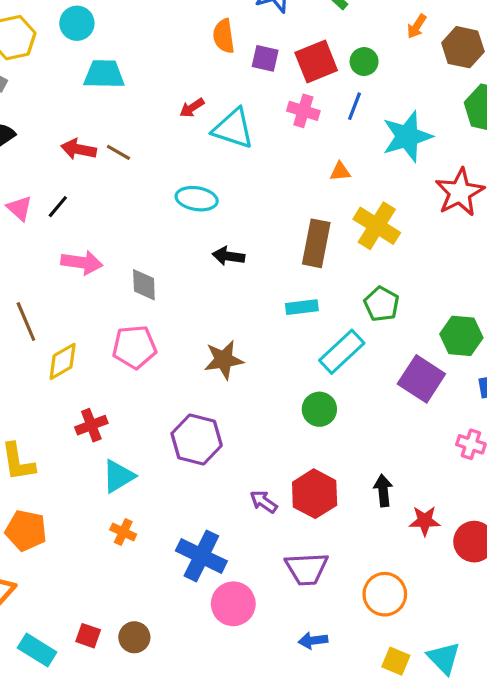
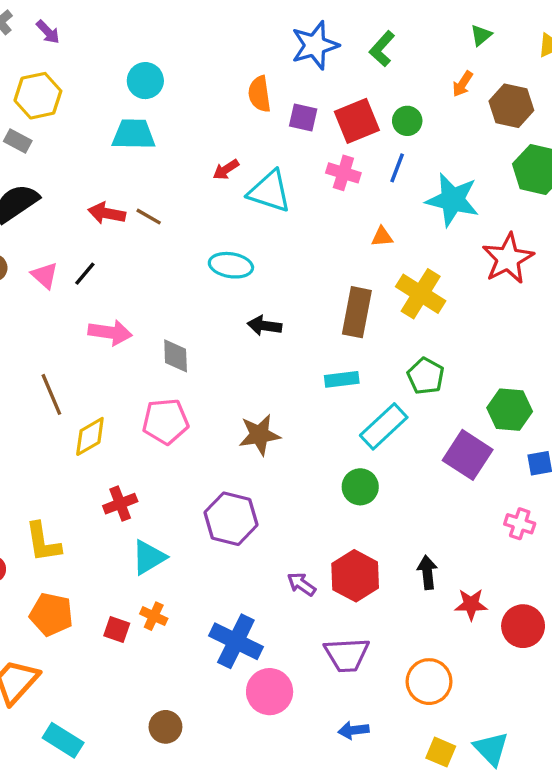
cyan circle: (77, 23) -> (145, 81), moved
cyan star: (407, 136) -> (453, 200), turned 30
red square: (88, 636) -> (117, 630), moved

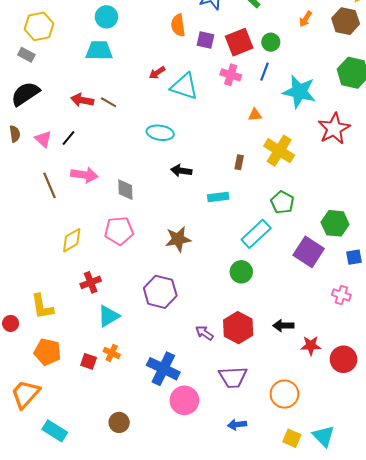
brown hexagon: (511, 106) -> (346, 21), moved
brown rectangle: (357, 312) -> (239, 162), size x0.5
cyan rectangle: (342, 379) -> (218, 197), moved
brown line: (51, 394) -> (50, 185), moved
black arrow: (427, 572) -> (283, 326), turned -84

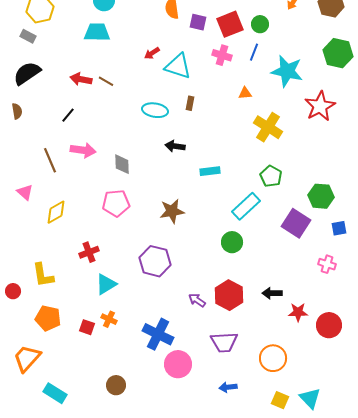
pink triangle: (43, 139) -> (25, 192), moved
brown rectangle: (239, 162) -> (190, 103), moved
yellow diamond: (72, 240) -> (56, 212), moved

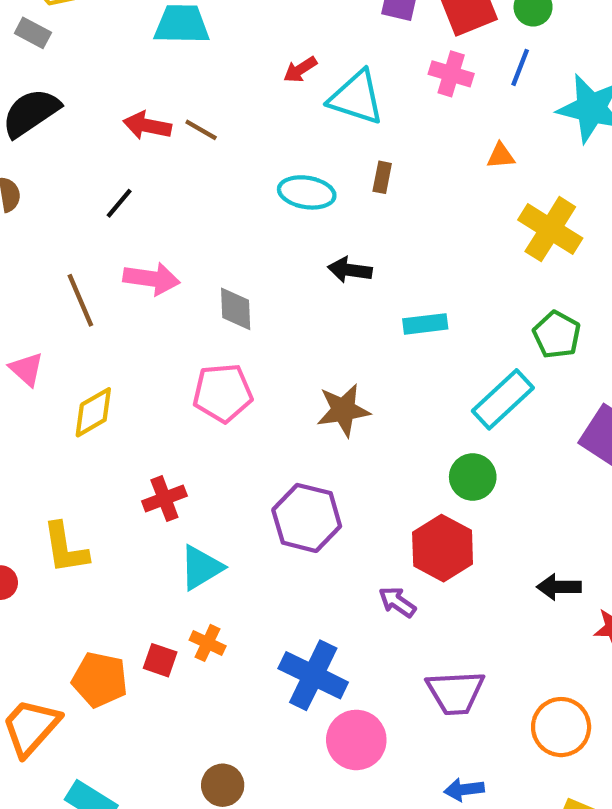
red hexagon: (229, 295) -> (443, 548), moved
orange pentagon: (48, 318) -> (100, 680), moved

